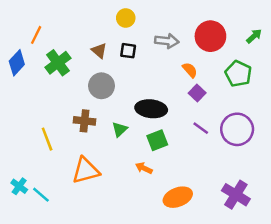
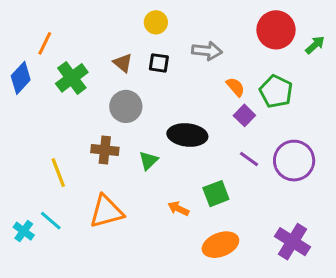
red circle: (210, 36) -> (276, 30), moved
green pentagon: (238, 74) -> (276, 91), moved
green square: (157, 140) -> (216, 194), moved
cyan line: (41, 195) -> (51, 221), moved

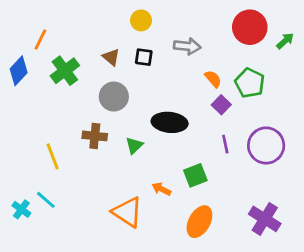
purple line: (249, 159) -> (225, 144), turned 42
orange triangle: (106, 212) -> (127, 212), moved, turned 48
orange ellipse: (220, 245) -> (199, 222), turned -40

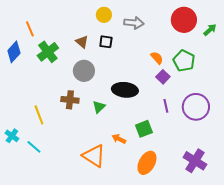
orange line: (40, 39) -> (30, 29), turned -49
gray arrow: (187, 46) -> (134, 23), moved
cyan cross: (21, 209) -> (12, 136), moved

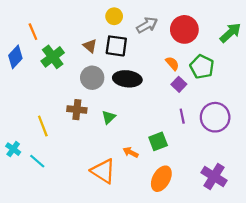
red circle: (184, 20) -> (184, 29), moved
gray arrow: (134, 23) -> (147, 25), turned -36
green arrow: (210, 30) -> (230, 33), size x1.5
black square: (106, 42) -> (116, 46), size x1.5
black ellipse: (125, 90) -> (127, 79), moved

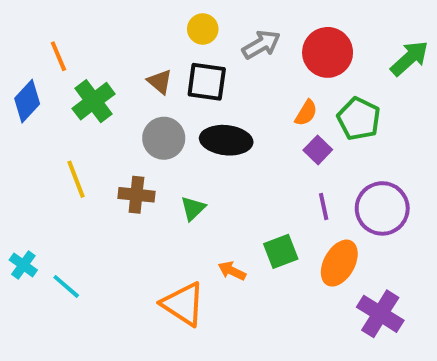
orange semicircle: (172, 63) -> (306, 113), turned 72
yellow line: (43, 126) -> (76, 179), moved
orange ellipse: (161, 179) -> (339, 263), moved

